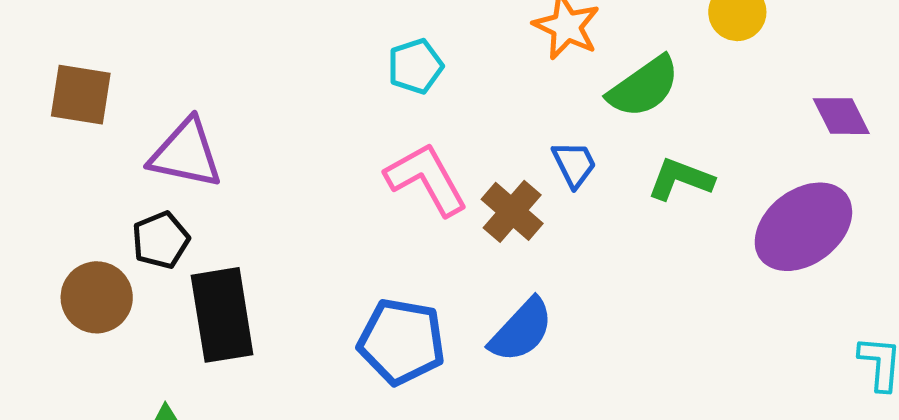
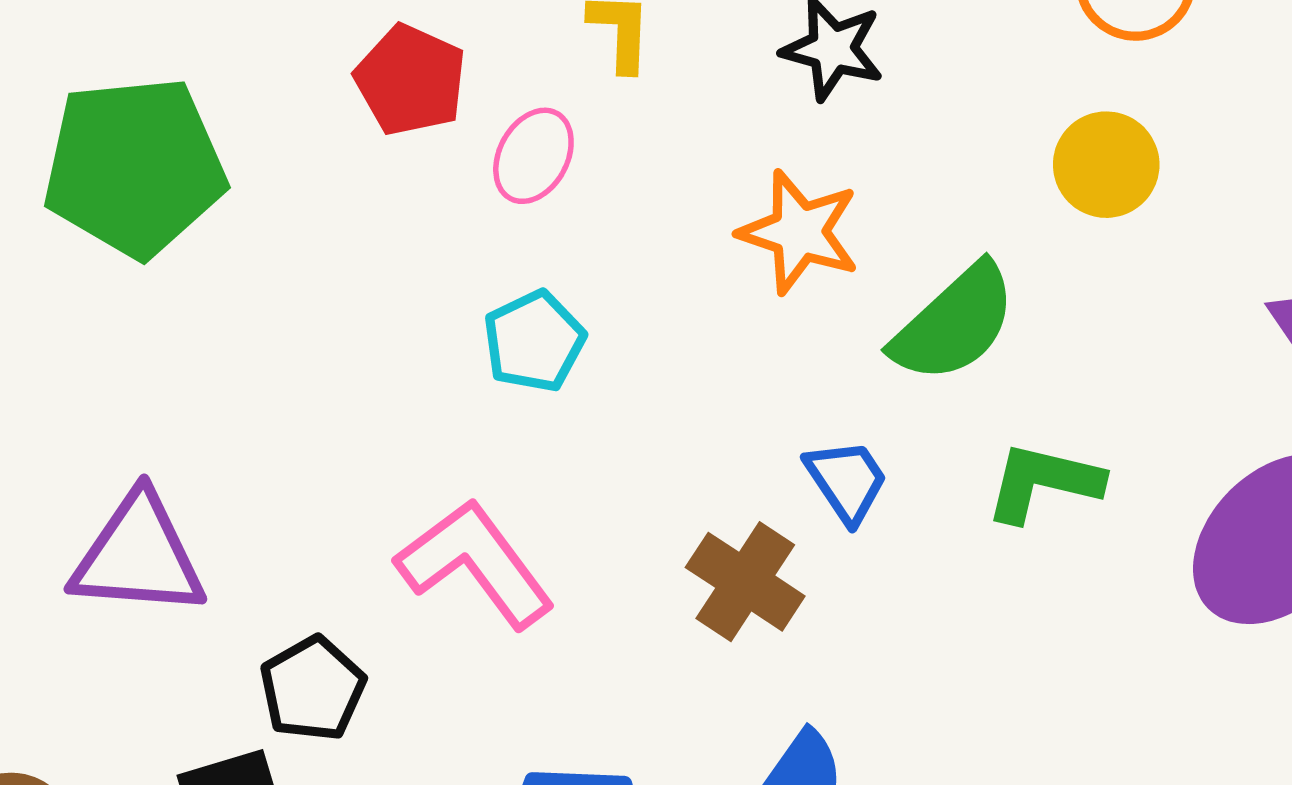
pink L-shape: (426, 179) -> (475, 564), moved
black pentagon: (161, 240) -> (313, 689), moved

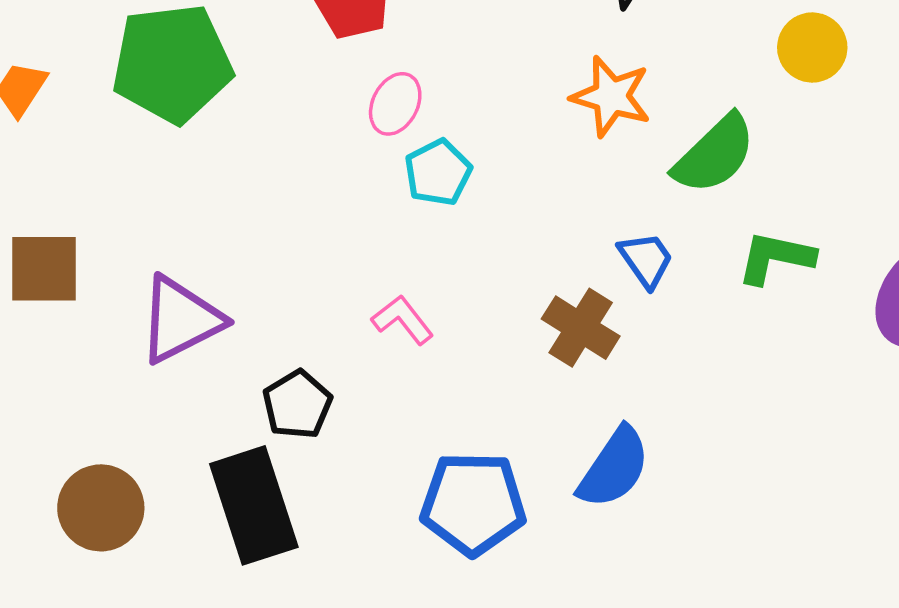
pink ellipse: (533, 156) -> (395, 104), moved
purple triangle: (138, 556) -> (181, 320), turned -30
pink L-shape: (475, 564) -> (403, 320), size x0.6

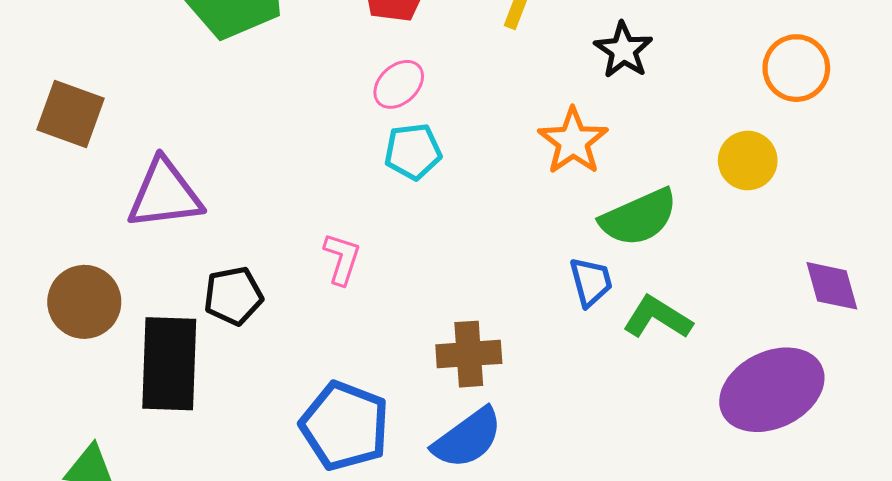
blue trapezoid: (646, 260) -> (591, 282), moved
pink L-shape: (403, 320) -> (342, 259), turned 36
brown cross: (581, 328) -> (469, 354), moved, turned 34
brown circle: (101, 508) -> (84, 302), moved

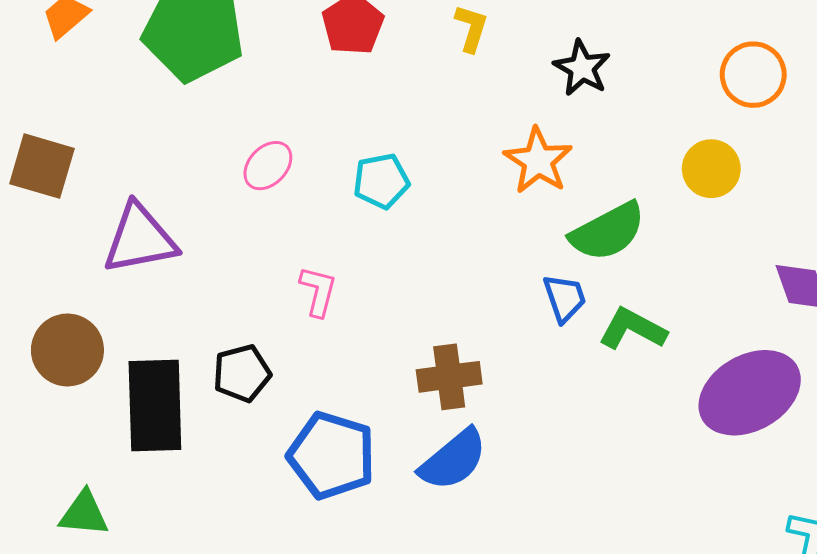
pink ellipse: (399, 84) -> (268, 166), moved
black pentagon: (233, 296) -> (242, 373), moved

